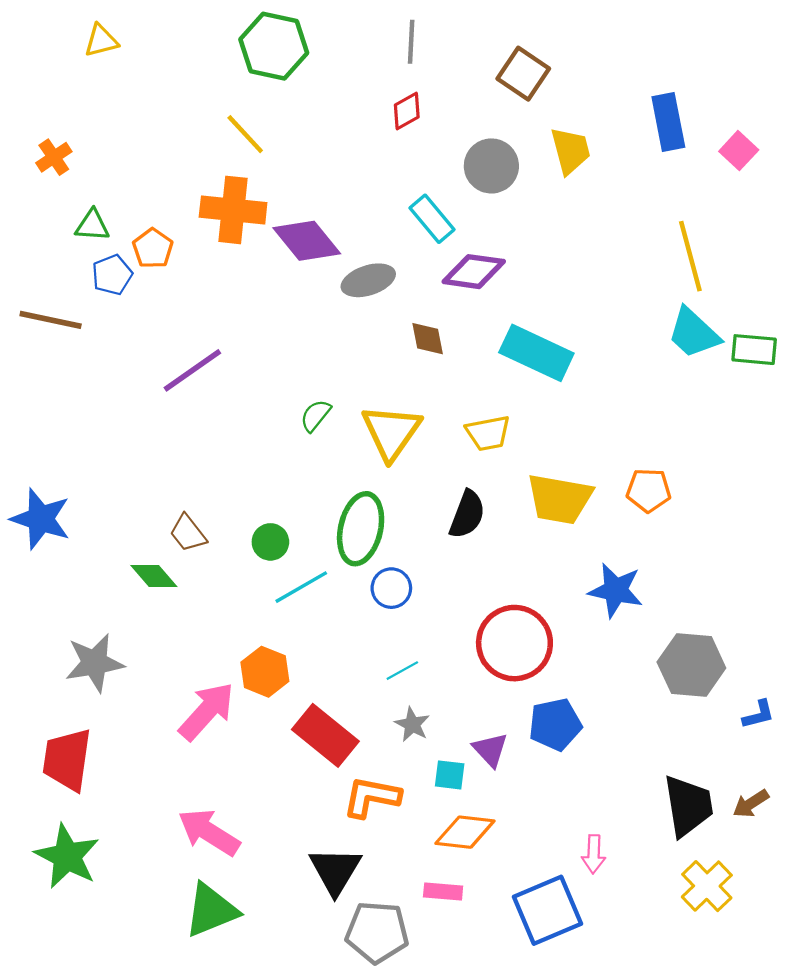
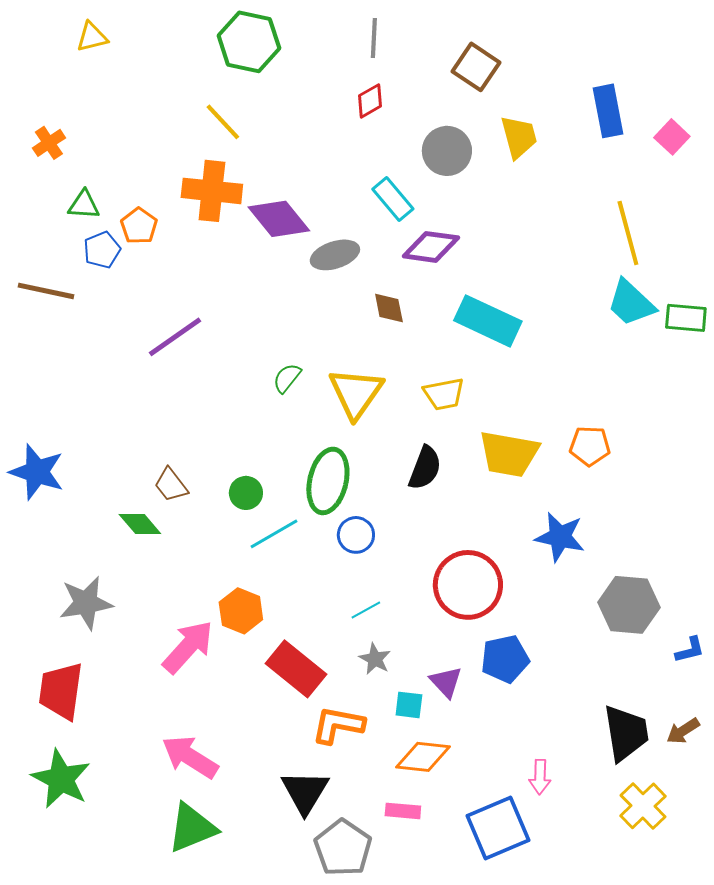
gray pentagon: (377, 932) -> (343, 848), turned 30

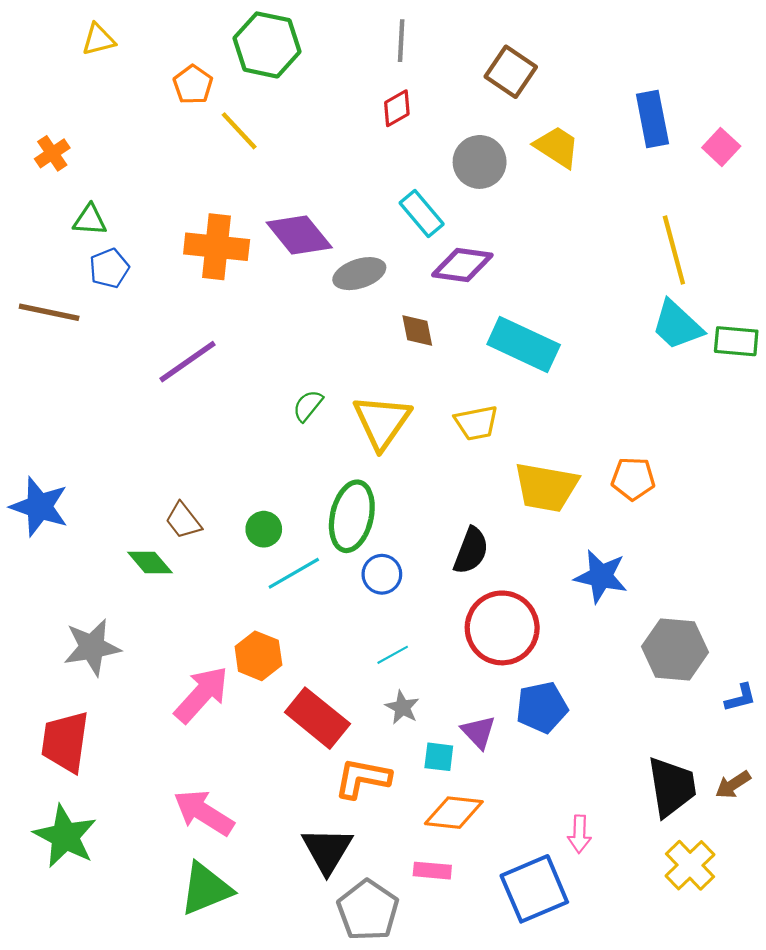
yellow trapezoid: (519, 137) -> (557, 147), turned -42
orange cross: (212, 191) -> (217, 247), moved
orange pentagon: (139, 226) -> (193, 85), moved
black semicircle: (425, 468) -> (471, 551), moved

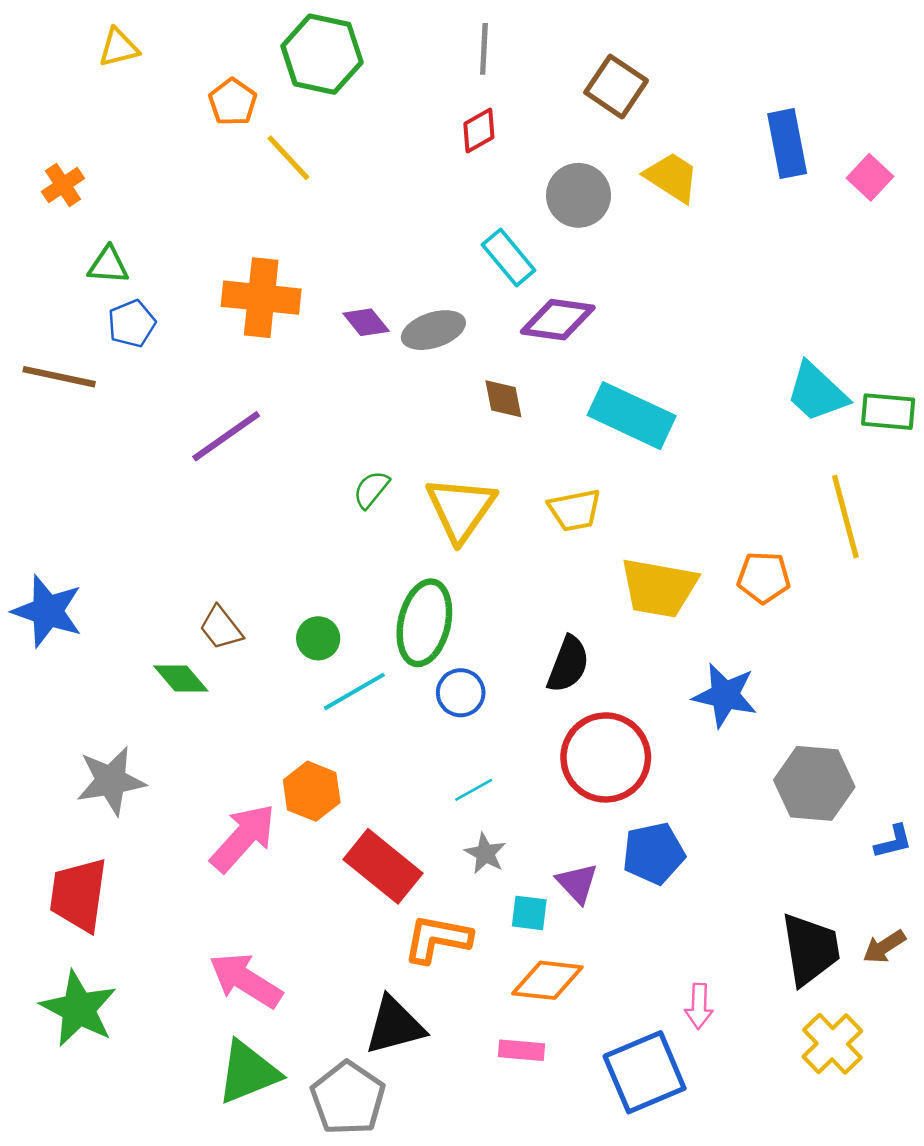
purple diamond: (299, 235) -> (366, 322), moved, size x0.6
yellow line: (674, 250) -> (845, 517), moved
black triangle: (327, 850) -> (395, 1026), turned 44
gray pentagon: (368, 910) -> (348, 1098), moved

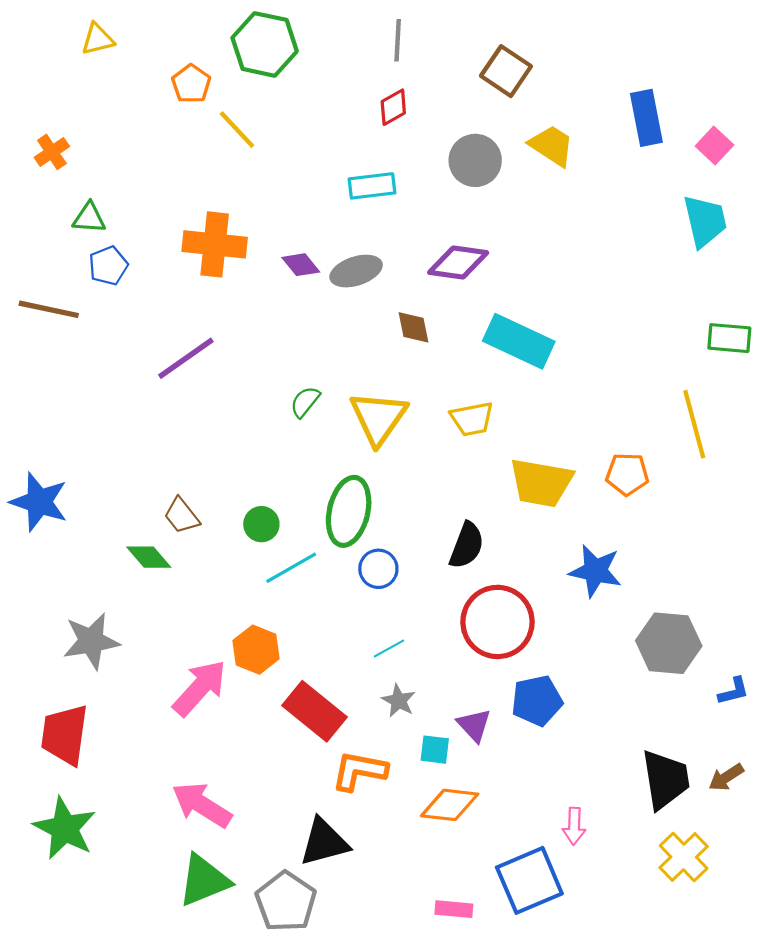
cyan rectangle: (509, 258) -> (372, 186), moved, turned -57
cyan trapezoid: (817, 392) -> (705, 221), moved, turned -146
pink rectangle: (522, 1050) -> (454, 909), moved

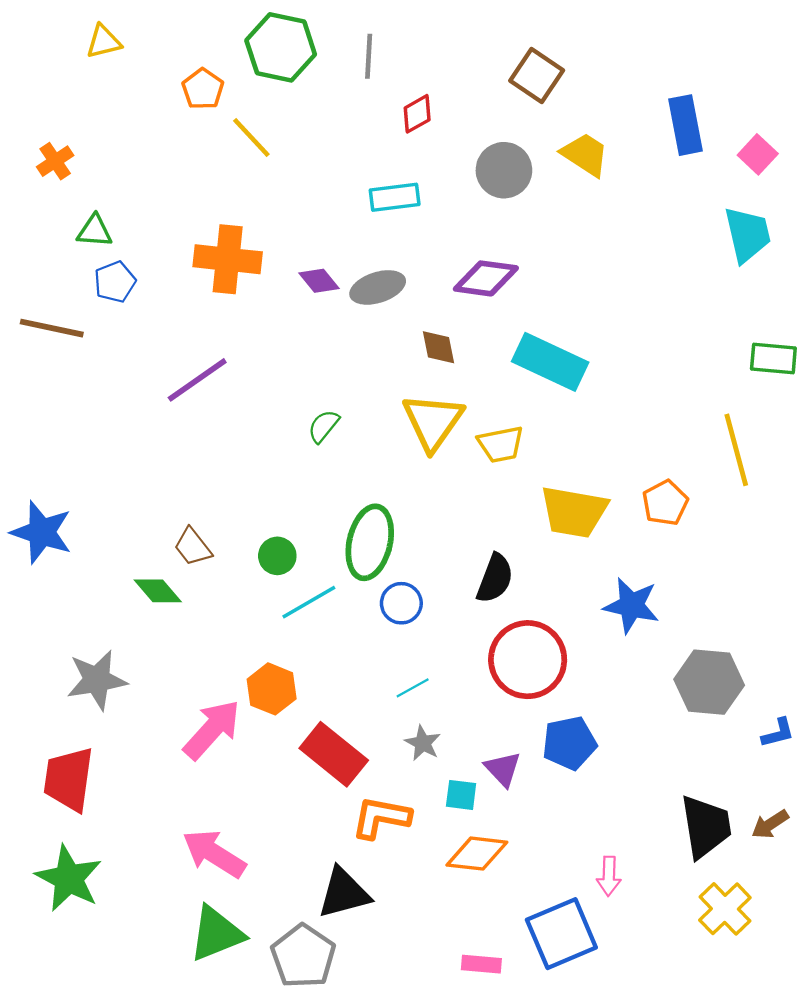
gray line: (398, 40) -> (369, 56), moved
yellow triangle: (378, 418) -> (433, 422), moved
orange pentagon: (627, 474) -> (665, 503), turned -30

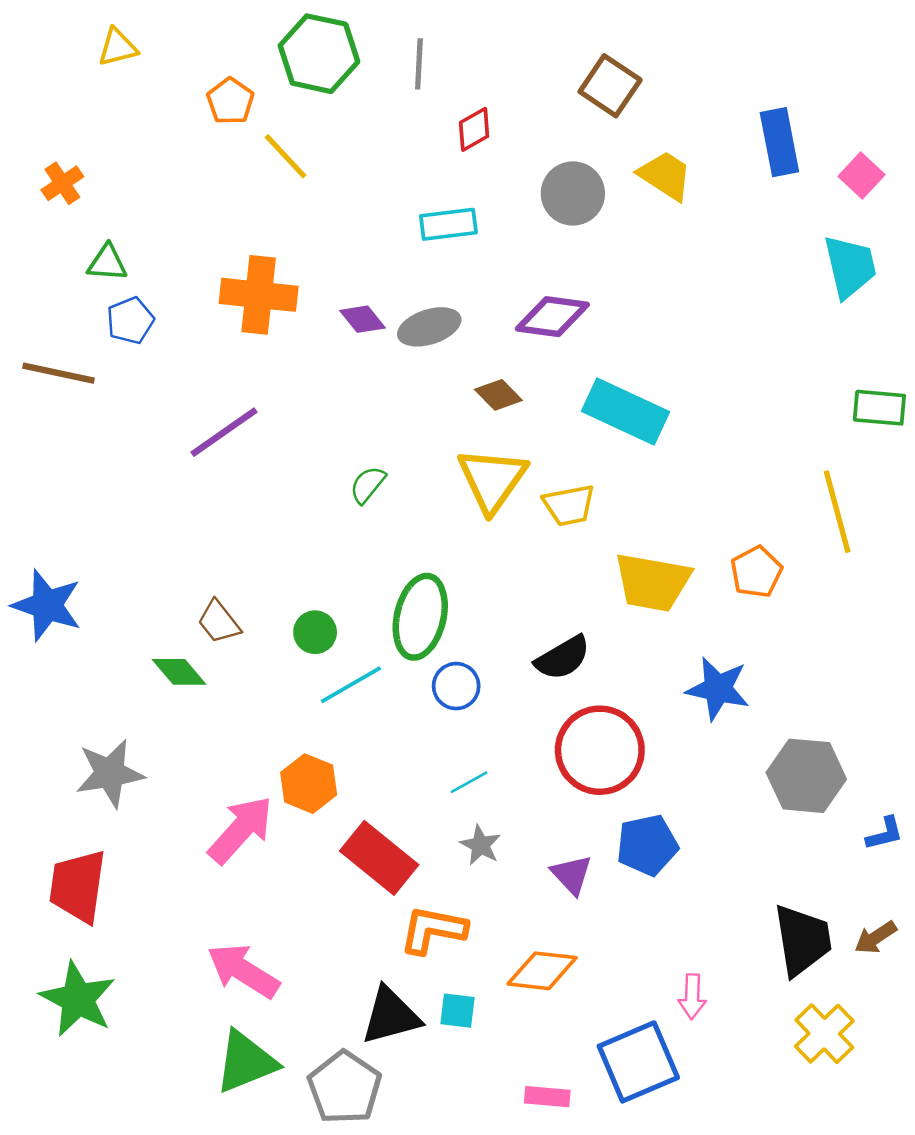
brown diamond: (439, 347) -> (498, 395), turned -33
black semicircle: (495, 578) -> (563, 658), turned 39
cyan square: (461, 795) -> (457, 1011), moved

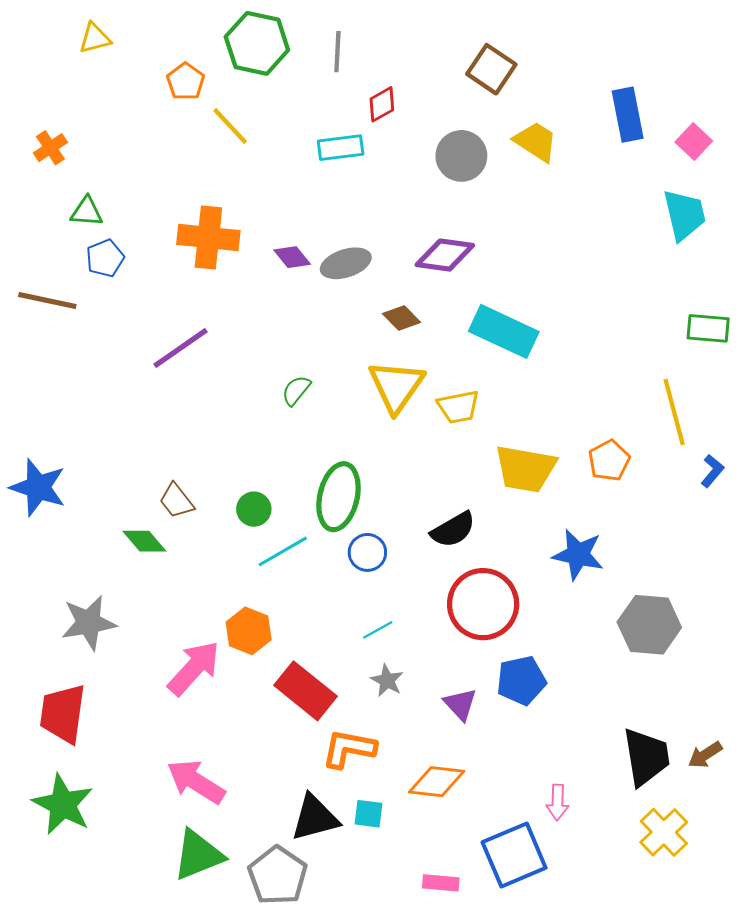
cyan rectangle: (448, 224) -> (341, 148), moved
blue L-shape: (885, 834) -> (712, 471), moved, turned -36

